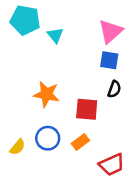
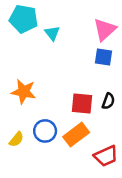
black semicircle: (114, 89) -> (108, 101), moved
orange star: (46, 94) -> (24, 92), moved
orange rectangle: (80, 142) -> (76, 135), size x1.5

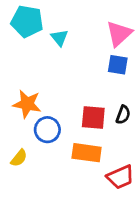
blue circle: (45, 131) -> (47, 130), moved
orange rectangle: (76, 135) -> (87, 153), turned 45

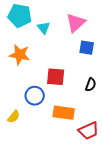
pink triangle: (119, 34) -> (76, 23), moved
orange star: (27, 104) -> (20, 55), moved
red square: (93, 117) -> (56, 77), moved

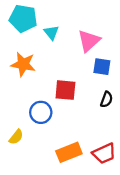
pink triangle: (76, 23) -> (89, 41), moved
blue square: (87, 48) -> (102, 67), moved
orange rectangle: (64, 113) -> (69, 152), moved, turned -30

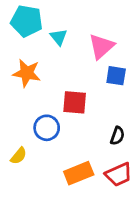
black semicircle: (107, 99) -> (117, 136), moved

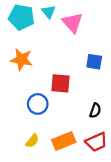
cyan triangle: (59, 37) -> (49, 12), moved
pink triangle: (101, 46) -> (72, 23), moved, turned -30
yellow semicircle: (19, 156) -> (32, 141), moved

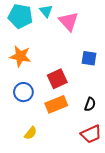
red square: (61, 83) -> (57, 79), turned -30
blue circle: (38, 104) -> (23, 92), moved
orange rectangle: (64, 141) -> (56, 104), moved

